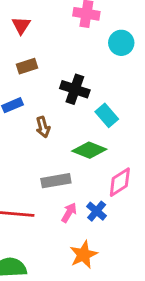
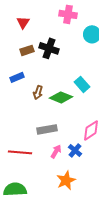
black cross: (75, 89) -> (49, 48), moved
brown arrow: (43, 127) -> (38, 92), turned 32
green diamond: (89, 150) -> (61, 97), moved

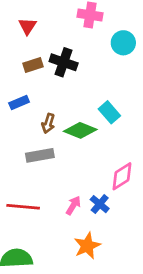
gray rectangle: (47, 129) -> (40, 155), moved

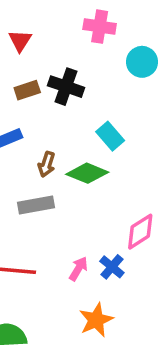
cyan rectangle: (109, 112) -> (110, 136), moved

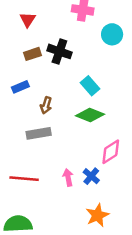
green diamond: (87, 173) -> (90, 115), moved
pink arrow: (78, 269) -> (68, 177), turned -42
orange star: (96, 320) -> (97, 215), moved

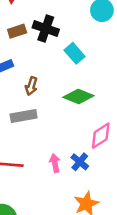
cyan rectangle: (90, 86) -> (75, 53), moved

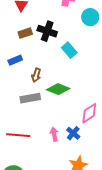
green diamond: (78, 96) -> (58, 89), moved

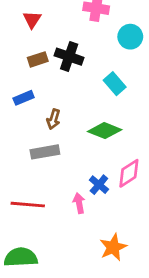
cyan rectangle: (69, 50) -> (115, 84), moved
green diamond: (58, 89) -> (105, 131), moved
blue cross: (73, 133) -> (99, 185), moved

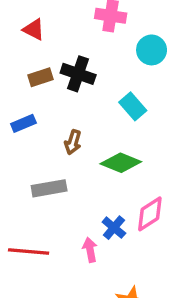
red triangle: (32, 20) -> (34, 29), turned -36
brown arrow: (53, 119) -> (73, 142), moved

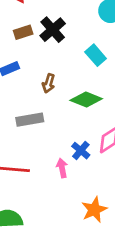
black cross: (78, 74) -> (53, 30), turned 30

